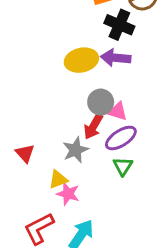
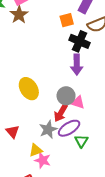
purple arrow: (116, 58) -> (77, 65), turned -96
yellow ellipse: (81, 60) -> (29, 89), moved, turned 70
purple ellipse: (121, 138) -> (69, 128), moved

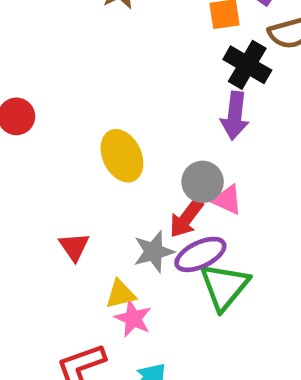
green triangle: (81, 141) -> (224, 286), size x1.6

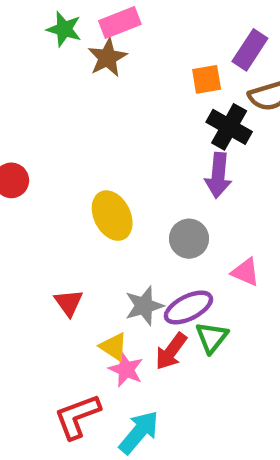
pink triangle: (227, 200) -> (245, 272), moved
red arrow: (186, 218) -> (171, 351), moved
green triangle: (224, 286) -> (212, 337), size x0.7
yellow triangle: (121, 294) -> (114, 347), turned 48

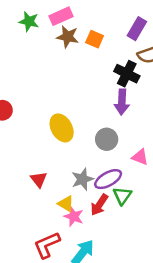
brown star: (107, 58) -> (68, 37), moved, turned -30
orange square: (207, 79) -> (95, 39), moved, turned 36

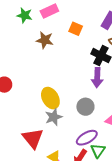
brown star: (68, 37) -> (45, 40), moved
red triangle: (39, 179) -> (33, 138), size x1.6
gray star: (82, 179) -> (54, 117), moved

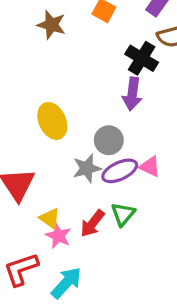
gray star: (54, 117) -> (87, 168), moved
purple ellipse: (87, 138) -> (120, 171), moved

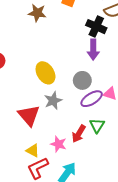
gray star: (87, 168) -> (53, 101), moved
yellow triangle: (50, 218) -> (33, 151), moved

